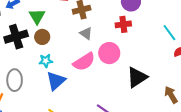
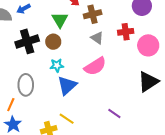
green triangle: (37, 16) -> (60, 20), moved
red cross: (123, 24) -> (126, 32), moved
pink circle: (109, 53) -> (148, 45), moved

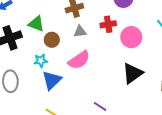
green triangle: (60, 20) -> (36, 24), moved, turned -36
gray triangle: (97, 38) -> (80, 32), turned -40
brown circle: (53, 42) -> (52, 40), moved

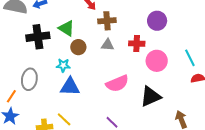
pink semicircle: (79, 60) -> (117, 83), moved
blue triangle: (52, 80) -> (70, 87), turned 35

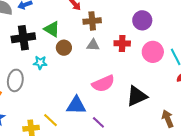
pink circle: (157, 61) -> (153, 52), moved
cyan star: (63, 65) -> (40, 63), moved
blue triangle: (70, 87) -> (76, 105), moved

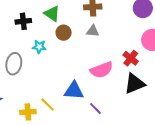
black cross: (23, 38) -> (23, 21), size x0.7
red cross: (122, 43) -> (131, 58), moved, turned 35

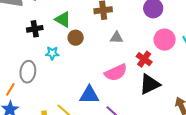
gray triangle: (93, 31) -> (117, 38), moved

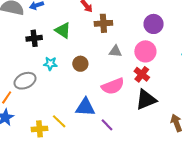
brown circle: (76, 38) -> (80, 64), moved
pink circle: (165, 40) -> (145, 51), moved
gray ellipse: (28, 72) -> (25, 81), turned 55

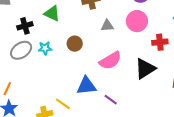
red cross: (142, 74) -> (160, 42), moved, turned -35
gray ellipse: (25, 81) -> (21, 50), moved

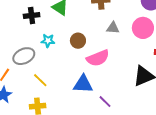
gray ellipse: (21, 50) -> (24, 56), moved
pink semicircle: (110, 61) -> (98, 58), moved
yellow line: (63, 104) -> (40, 80), moved

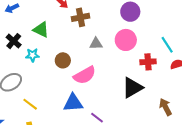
black cross: (32, 16) -> (14, 41), turned -35
cyan star: (48, 41) -> (32, 55), moved

